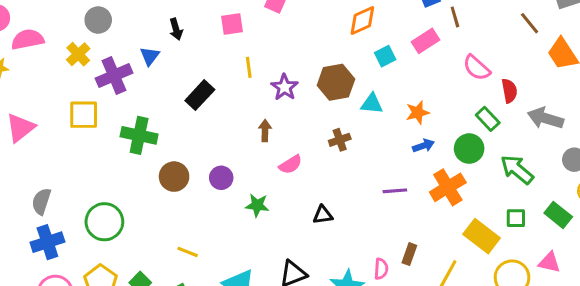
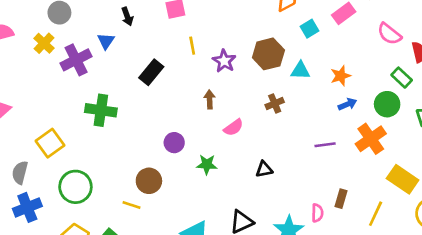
yellow square: (84, 115) -> (50, 143), moved, turned -32
brown circle: (174, 177) -> (149, 181), moved
yellow line: (188, 252) -> (131, 205), moved

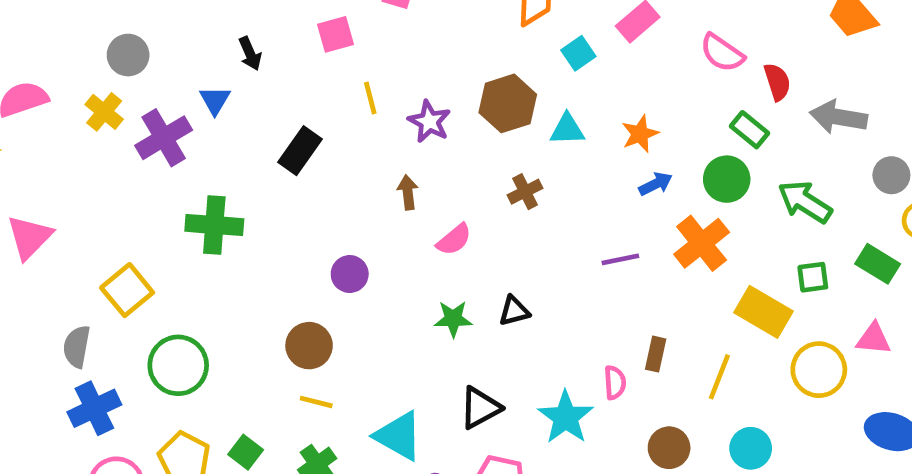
green star: (207, 164) -> (453, 319), moved
yellow line: (131, 205) -> (316, 402), moved

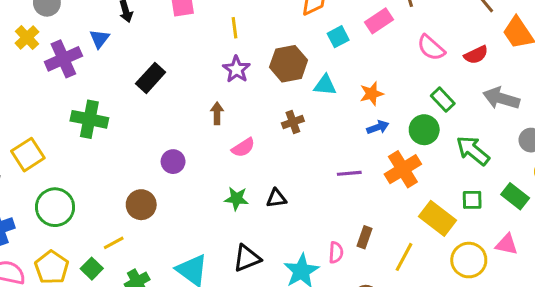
red semicircle: (777, 82) -> (476, 55), moved, turned 75
yellow line: (370, 98) -> (234, 28), moved
yellow line: (316, 402) -> (114, 243), moved, turned -50

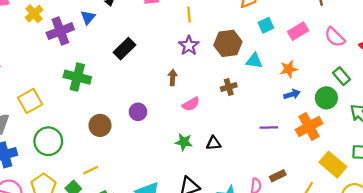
pink rectangle: (379, 21) -> (298, 31), moved
brown circle: (141, 205) -> (100, 125), moved
brown rectangle: (365, 237) -> (278, 176), turned 42

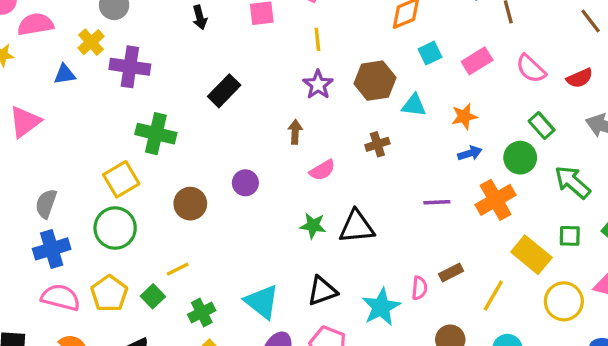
blue triangle: (88, 17) -> (65, 74), moved, turned 42
purple cross: (60, 31) -> (130, 67), turned 30
yellow square: (30, 101) -> (121, 179), moved
black triangle: (214, 143) -> (357, 227), size x1.6

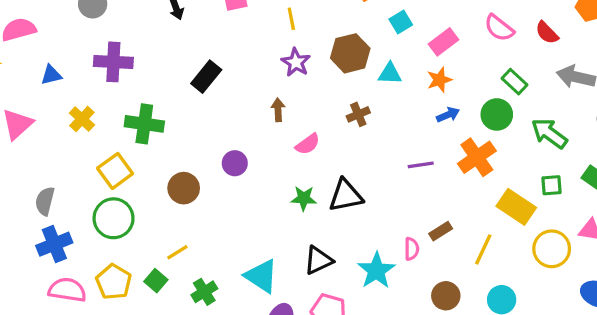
yellow cross: (91, 42) -> (82, 119), moved
pink rectangle: (477, 61) -> (444, 42), moved
red semicircle: (580, 78) -> (547, 33), turned 75

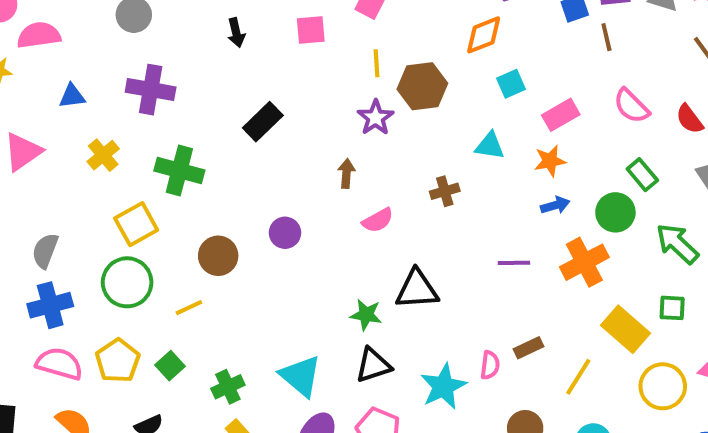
brown hexagon: (350, 53) -> (422, 86), moved
green star: (304, 198) -> (366, 315), moved
yellow line: (177, 252) -> (189, 308), moved

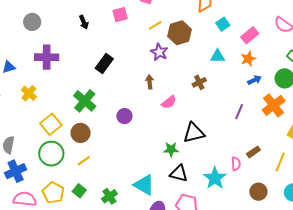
yellow line: (377, 63) -> (155, 25), turned 72
green cross: (179, 171) -> (85, 101), moved, turned 35
brown circle: (218, 256) -> (81, 133), moved
purple line: (514, 263) -> (239, 112), turned -56
black triangle: (373, 365) -> (179, 174), turned 42

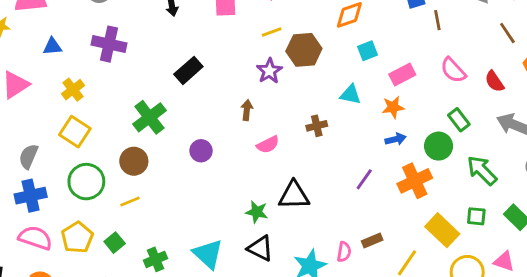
yellow square: (51, 124) -> (75, 132), moved, turned -30

